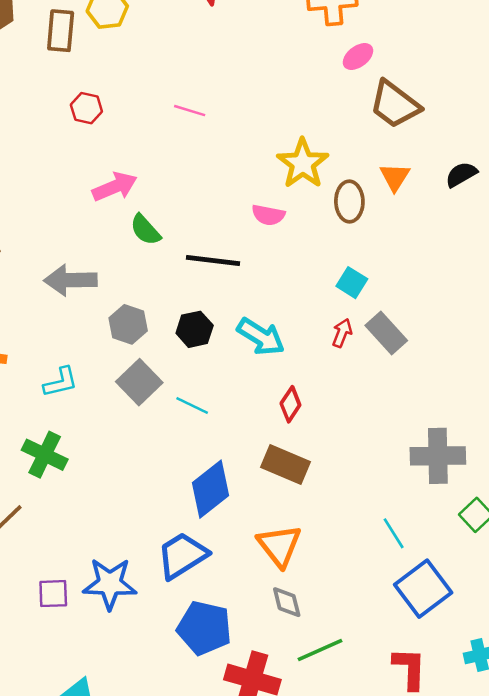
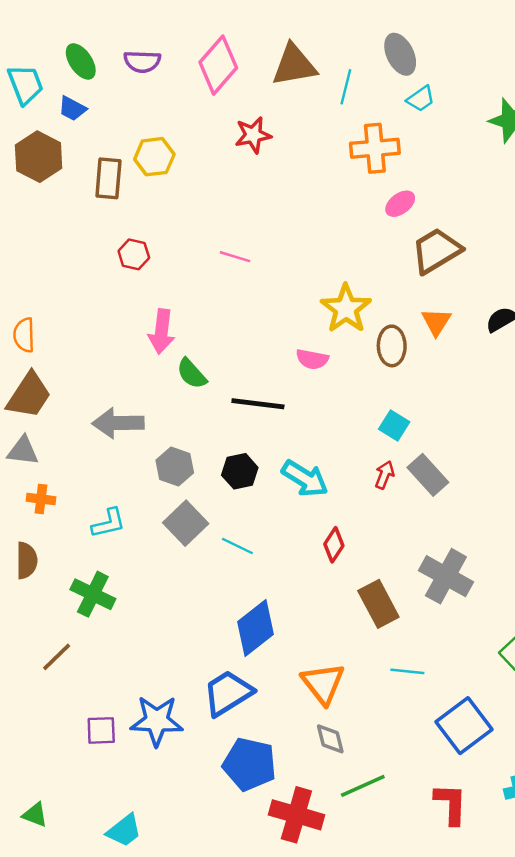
brown trapezoid: (395, 104) -> (436, 251), turned 112
pink arrow: (115, 187) -> (161, 331), turned 120
gray cross: (438, 456) -> (446, 576), moved, turned 30
brown rectangle: (285, 464) -> (378, 604), moved, turned 39
cyan line: (394, 533) -> (407, 671), moved, turned -52

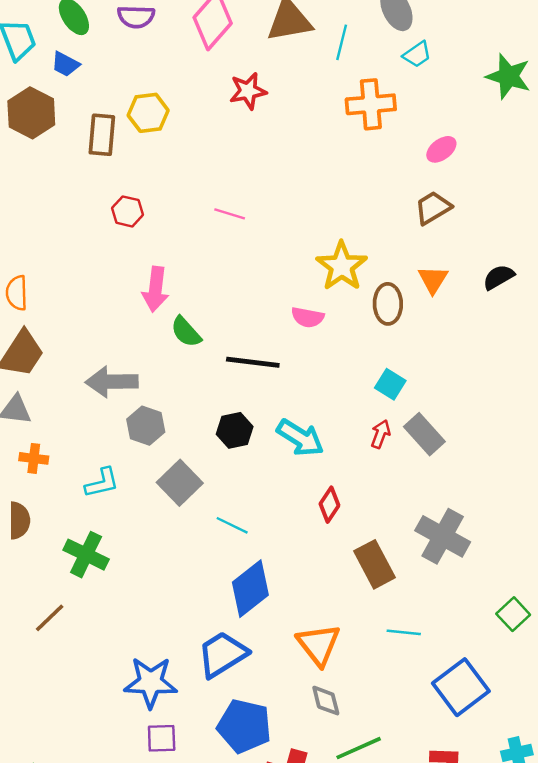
pink ellipse: (400, 204) -> (441, 149), moved
brown trapezoid: (436, 251) -> (433, 208), size x0.7
gray hexagon: (175, 466) -> (146, 426), moved
cyan line: (237, 546) -> (232, 525), moved
purple square: (101, 730) -> (162, 738), moved

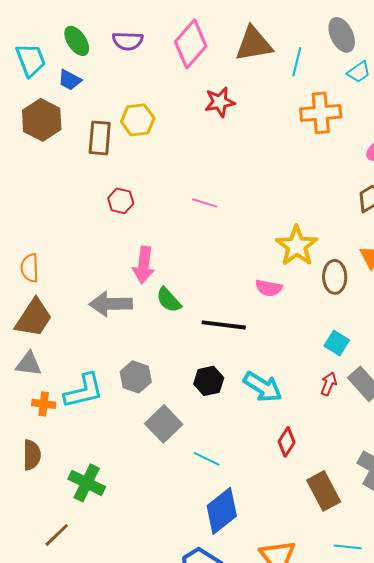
gray arrow: (112, 382) -> (111, 304), moved
cyan L-shape: (102, 483) -> (84, 391), moved, size x1.4

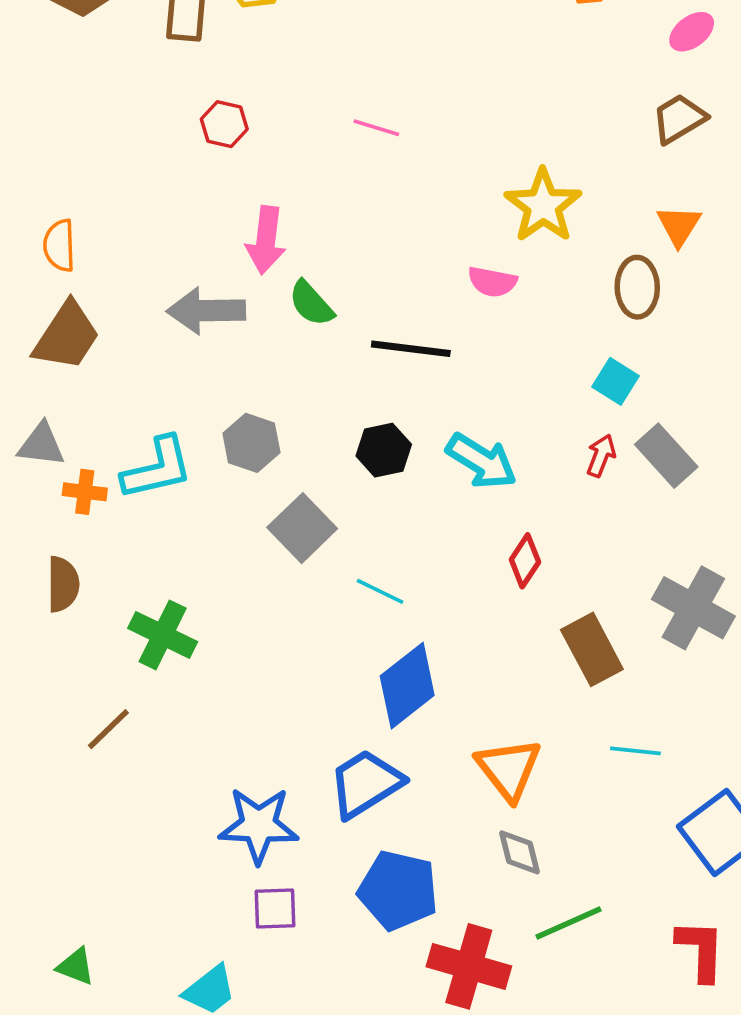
brown ellipse: (335, 277) -> (637, 287), moved
gray triangle: (29, 364) -> (41, 445), moved

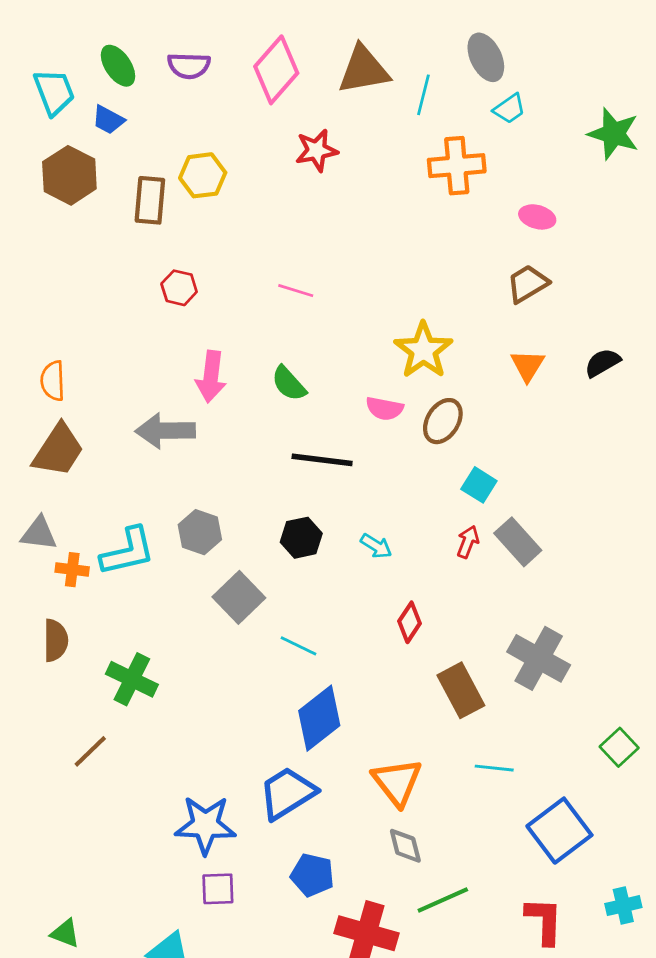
pink ellipse: (692, 32) -> (537, 217), turned 52
brown ellipse: (637, 287) -> (443, 421), moved, turned 33
green semicircle: (311, 303) -> (289, 384), moved
cyan arrow: (481, 461) -> (376, 546), size x0.6
blue pentagon: (398, 890) -> (312, 875), size x0.7

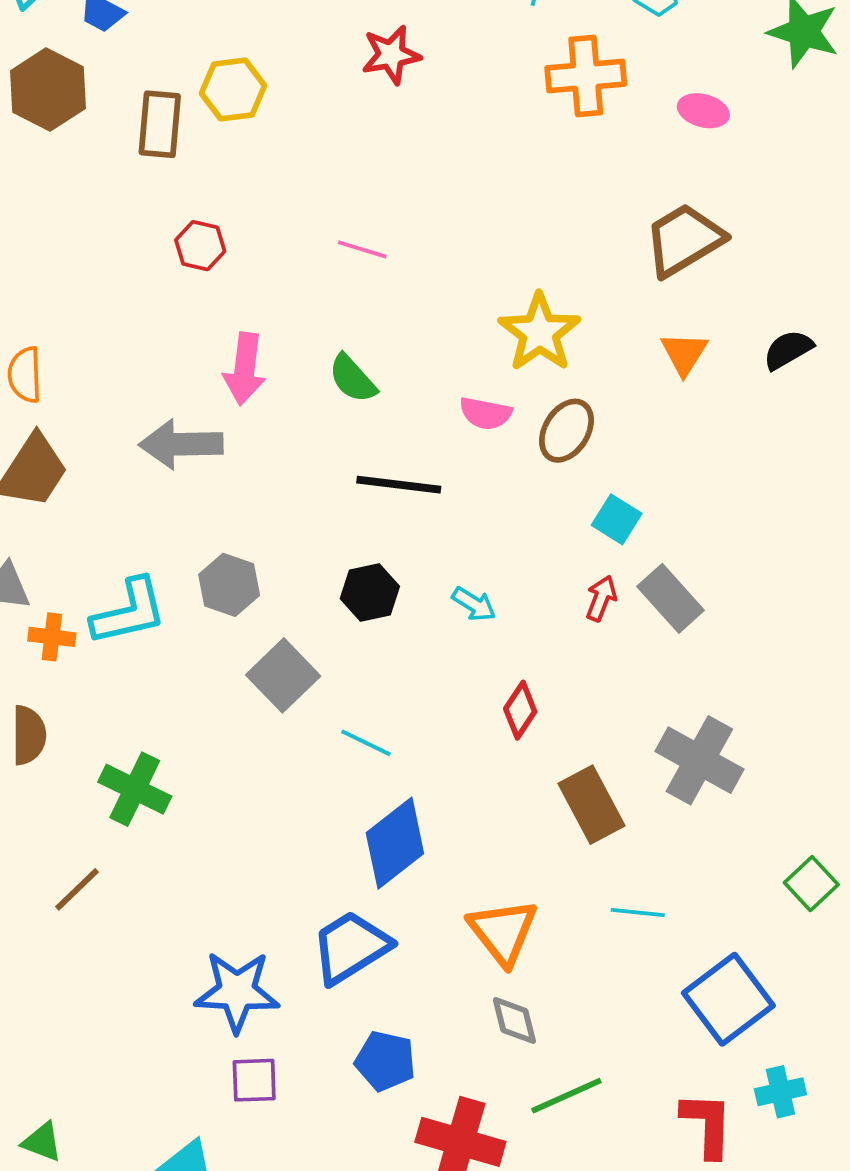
pink ellipse: (537, 217) -> (703, 111), moved
brown trapezoid: (528, 284) -> (684, 240), size x1.4
cyan cross: (623, 906) -> (780, 1092), moved

